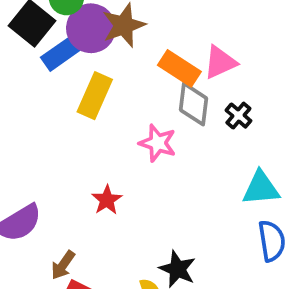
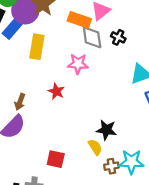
red star: (107, 200) -> (56, 91), moved
brown arrow: (63, 265) -> (20, 102), moved

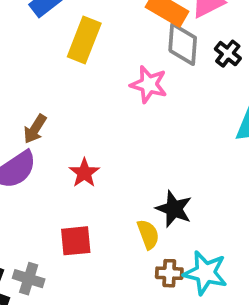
red star: (56, 91) -> (84, 173), moved
red square: (56, 159) -> (76, 241), turned -30

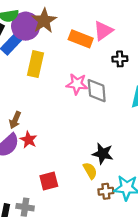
gray diamond: (183, 44) -> (97, 91), moved
black cross: (228, 54) -> (120, 59), turned -32
red star: (84, 173) -> (29, 140), moved

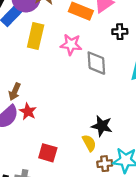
pink star: (77, 84) -> (71, 44), moved
red square: (49, 181) -> (48, 153), turned 30

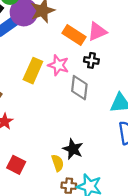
black cross: (120, 32) -> (91, 60), moved
yellow rectangle: (36, 36) -> (33, 71), moved

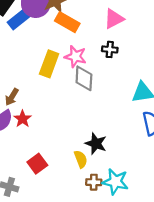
orange rectangle: (74, 35) -> (67, 22), moved
gray diamond: (79, 88) -> (84, 78), moved
red square: (16, 165) -> (37, 164), turned 30

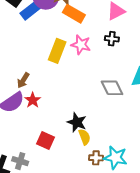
gray diamond: (84, 78) -> (112, 88), moved, turned -30
black star: (96, 144) -> (77, 122), moved
red square: (37, 164) -> (45, 141), turned -30

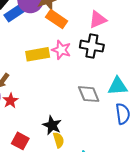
black cross: (112, 39) -> (92, 46), size x1.6
yellow rectangle: (57, 51) -> (38, 54), turned 55

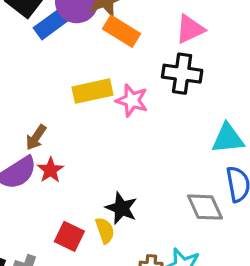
pink star: (61, 50) -> (132, 100), moved
gray diamond: (89, 94) -> (205, 207), moved
yellow semicircle: (59, 140) -> (105, 230), moved

